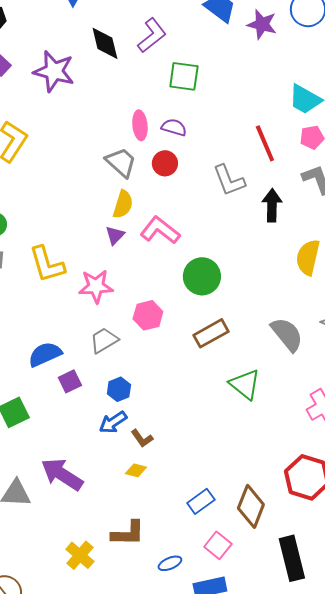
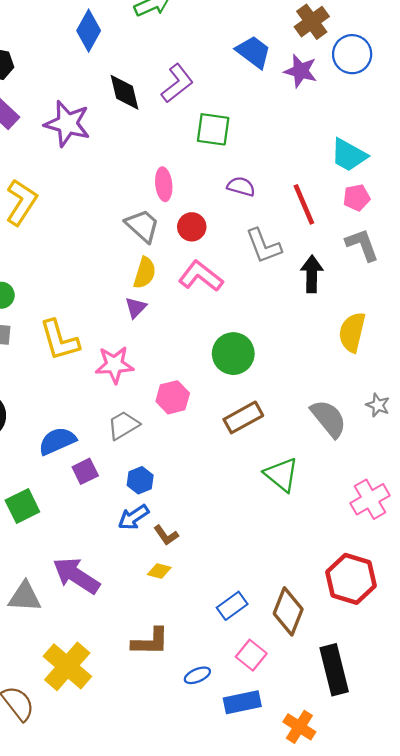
purple semicircle: (174, 127) -> (241, 186), moved
pink L-shape: (160, 230) -> (201, 276), moved
yellow cross: (80, 555) -> (67, 666), moved, size x1.5

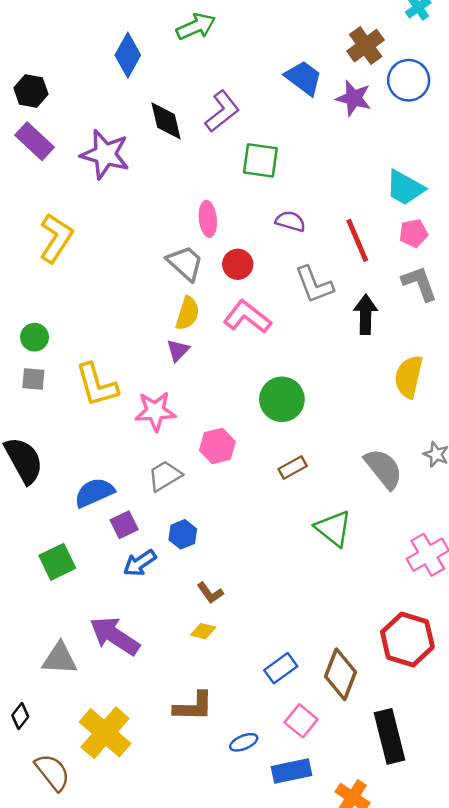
brown rectangle: (243, 417) -> (293, 467), size x0.7
blue arrow: (133, 517) -> (140, 563), moved

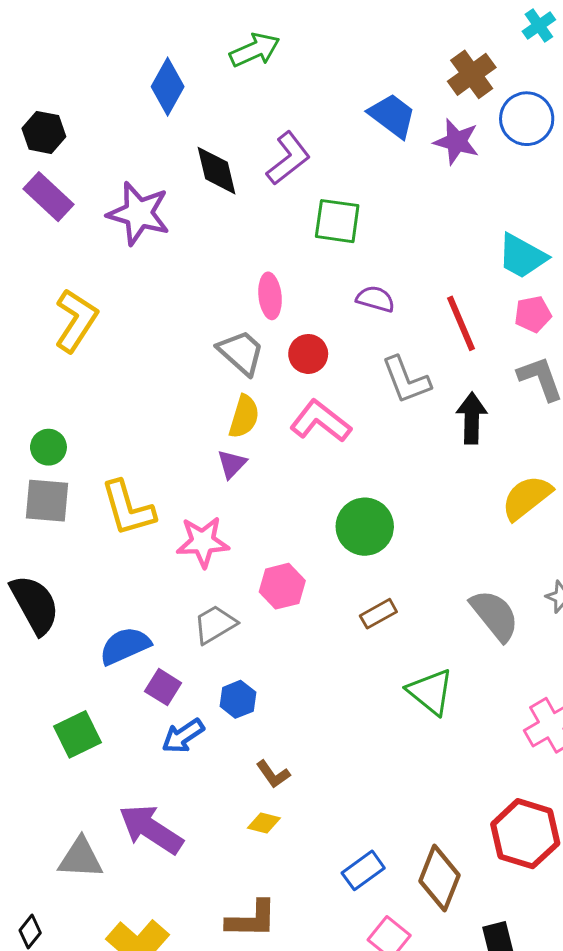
yellow semicircle: (409, 377) -> (527, 498), turned 39
gray square: (33, 379) -> (47, 501), size x1.5
purple square: (124, 525) -> (163, 687), turned -32

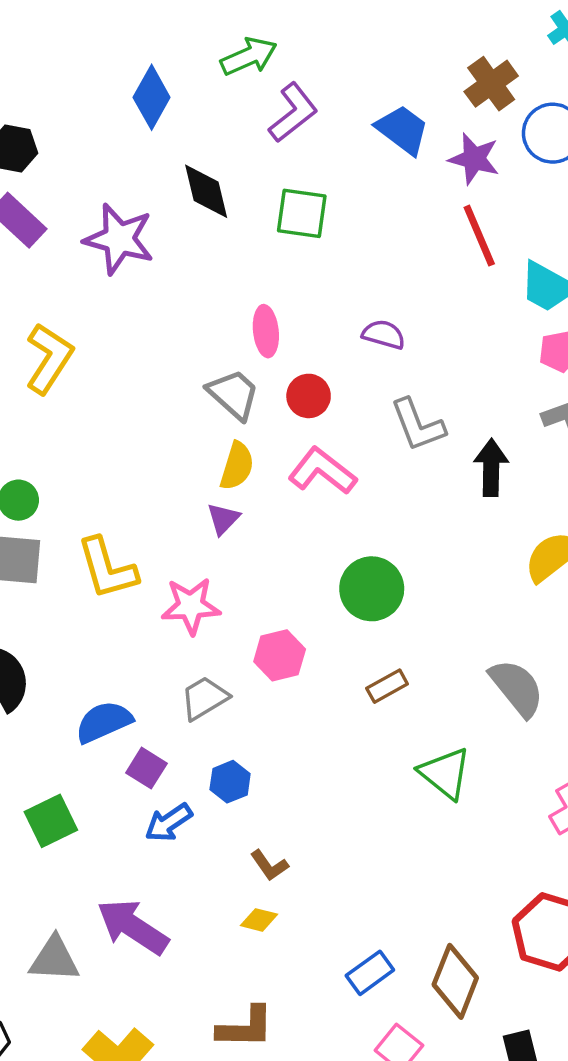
purple L-shape: (288, 158) -> (293, 113), moved
green square: (337, 221) -> (302, 213), moved
red line: (461, 323) -> (479, 236), moved

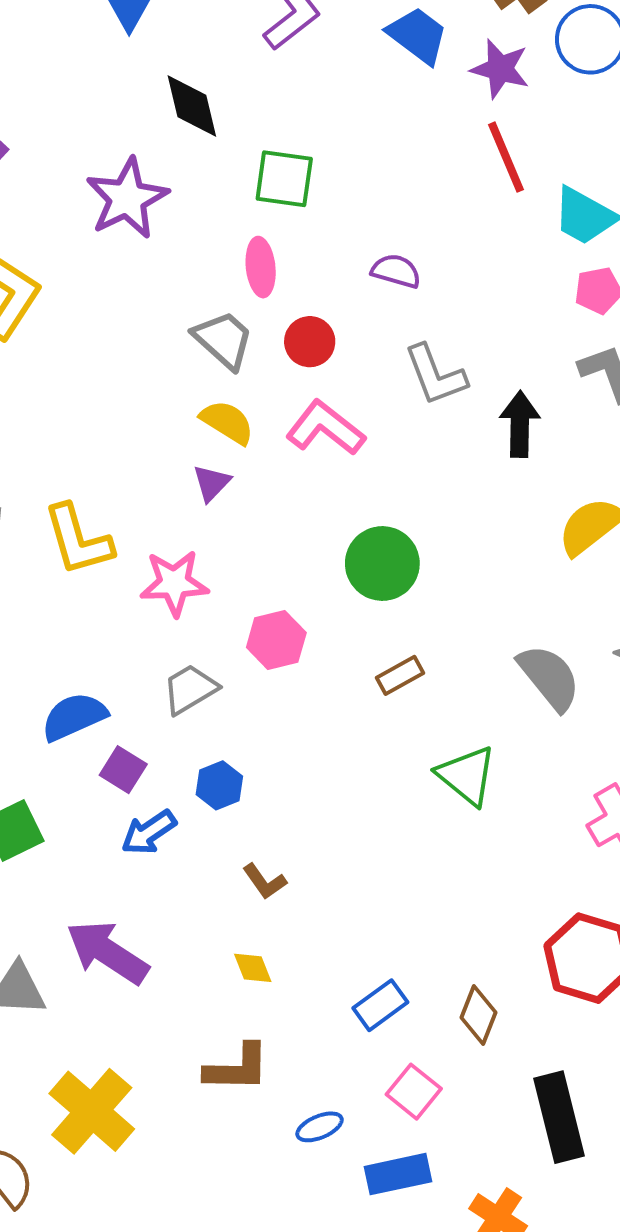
green square: (302, 213) -> (284, 179), moved
purple star: (119, 239) -> (127, 198), moved, turned 30
yellow semicircle: (237, 466) -> (227, 422), turned -75
yellow diamond: (259, 920) -> (253, 968), moved, turned 54
brown diamond: (455, 981) -> (479, 1015), size x0.7

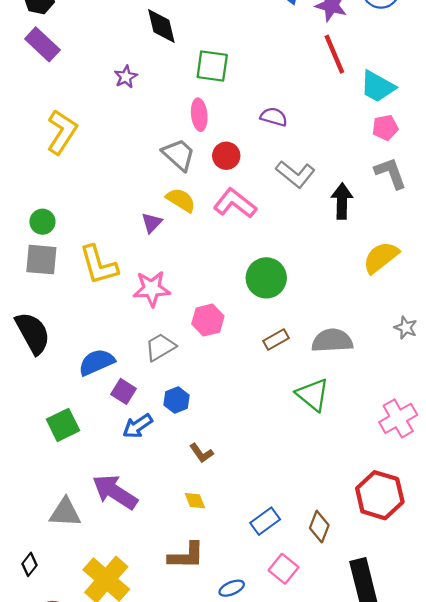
purple star: (127, 198) -> (126, 77), size x0.5
gray L-shape: (435, 375) -> (295, 174), turned -30
purple triangle: (212, 483) -> (152, 223), moved
gray semicircle: (549, 677) -> (332, 341), moved, turned -54

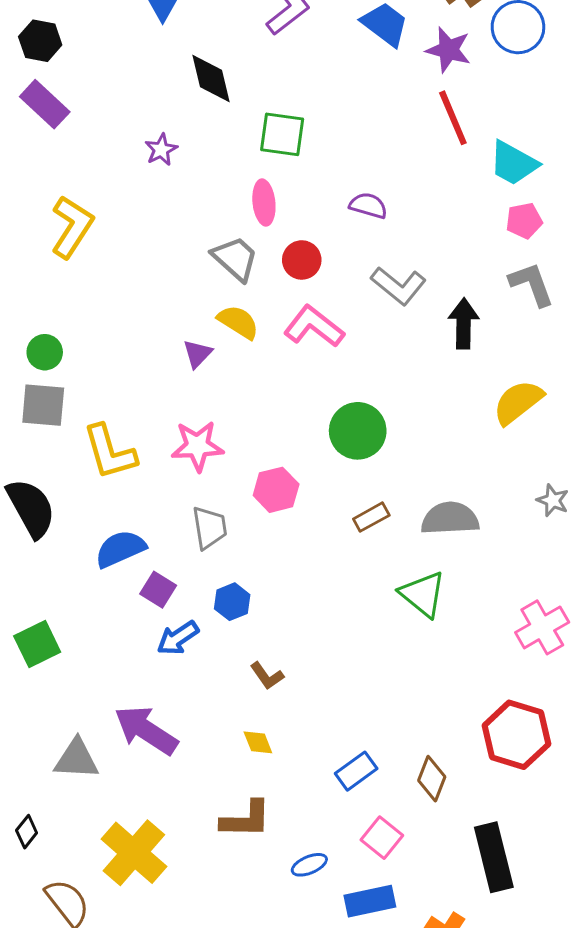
yellow L-shape: (99, 265) -> (110, 452), moved
gray trapezoid: (160, 347) -> (210, 528), turned 112
green square: (63, 425) -> (37, 644), moved

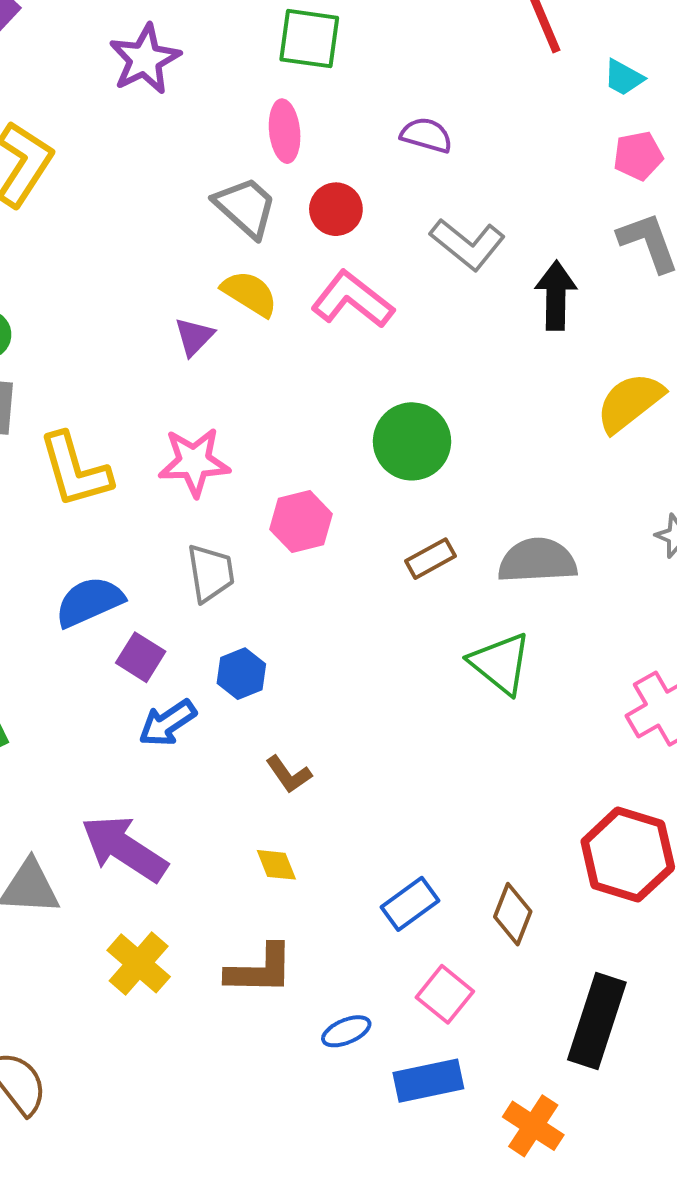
purple star: (161, 150) -> (145, 59), size x1.6
cyan trapezoid: (513, 163) -> (624, 78), size x0.6
yellow cross: (134, 853) -> (139, 963), moved, size x0.7
black rectangle: (494, 857) -> (597, 1021), turned 32

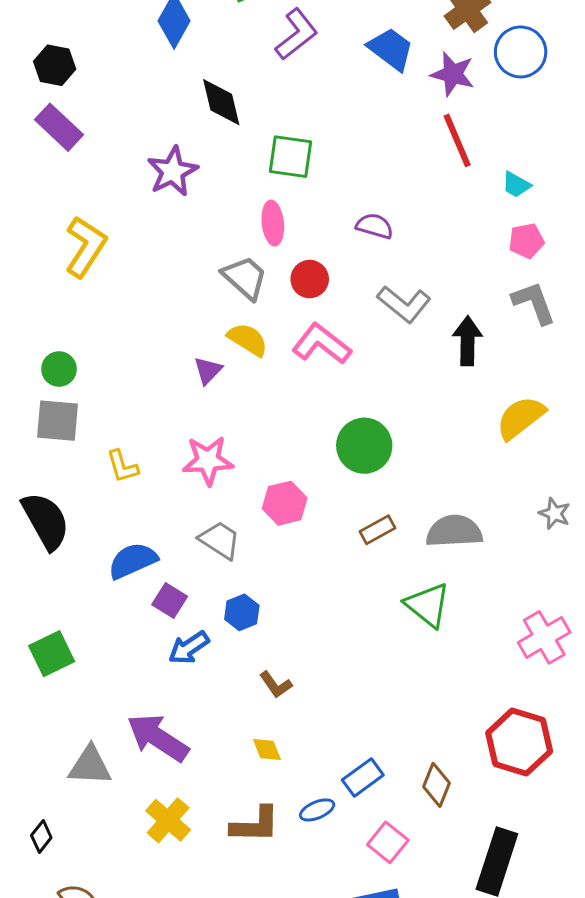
yellow L-shape: (75, 470) -> (122, 466), size x0.6
gray trapezoid: (211, 573) -> (220, 540), turned -48
blue ellipse: (346, 1031) -> (317, 810), moved

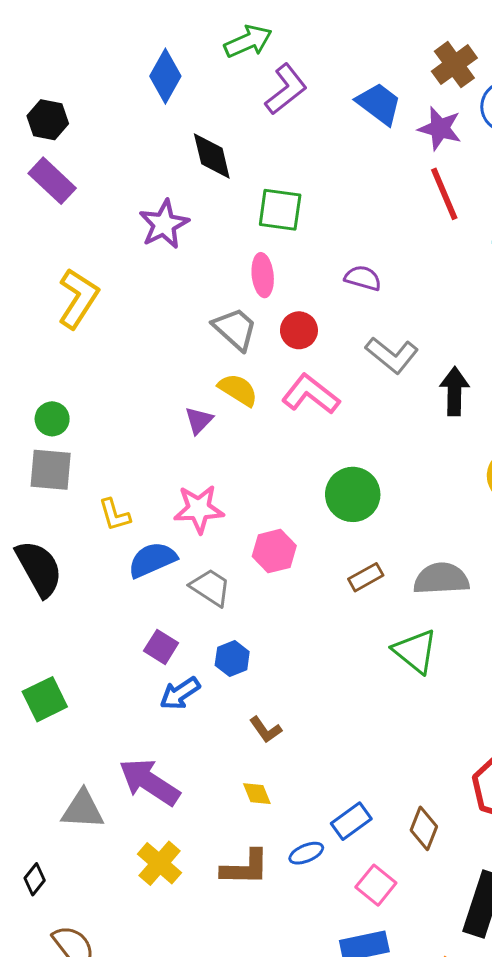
blue semicircle: (133, 561) -> (152, 560), moved

